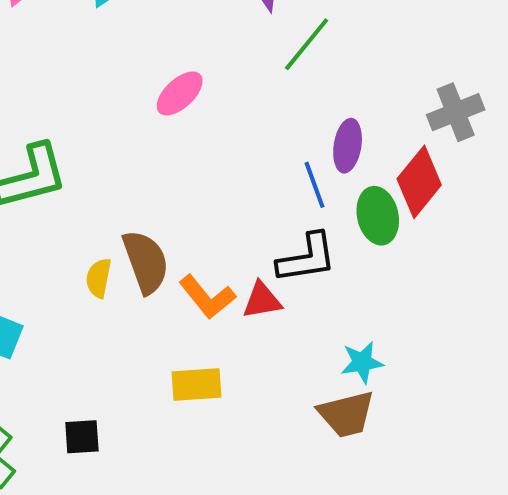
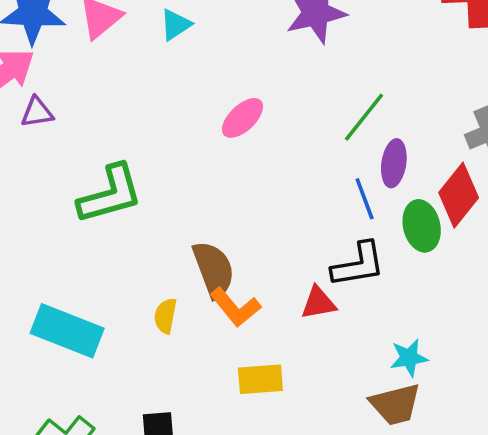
green line: (307, 44) -> (364, 117), moved
yellow semicircle: (99, 278) -> (165, 316), moved
orange L-shape: (207, 297) -> (235, 307), moved

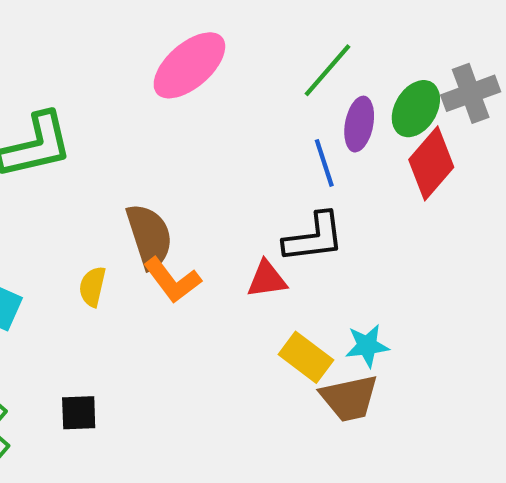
pink ellipse: (243, 118) -> (189, 65), size x1.5
green ellipse: (422, 226) -> (416, 109), moved, turned 42
yellow rectangle: (260, 379) -> (306, 357), moved, turned 39

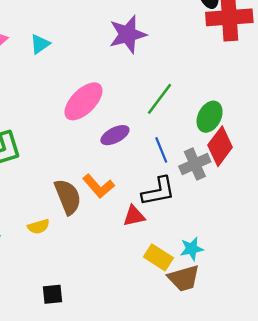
gray cross: (471, 93) -> (195, 164), moved
purple ellipse: (359, 124) -> (115, 135), moved, turned 56
orange L-shape: (172, 280) -> (98, 186), moved
yellow semicircle: (92, 287) -> (38, 227), turned -115
black square: (79, 413) -> (52, 294), moved

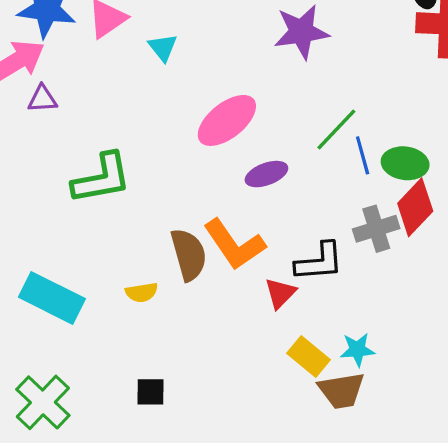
cyan triangle: (40, 44) -> (163, 47), moved, turned -40
green ellipse: (210, 117) -> (405, 163), turned 64
blue line: (161, 150) -> (363, 155), moved
orange L-shape: (98, 186) -> (234, 244), size x1.4
red triangle: (134, 216) -> (280, 293), turned -40

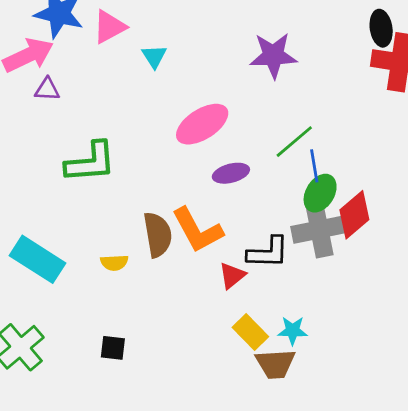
green ellipse: (405, 163) -> (320, 193), moved, turned -72
gray cross: (376, 229) -> (319, 229), size x1.4

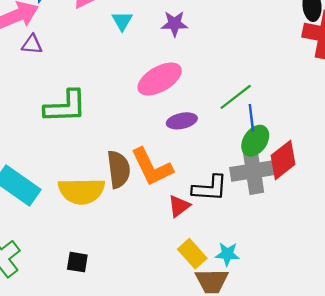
purple star: (273, 55) -> (175, 24), moved, size x0.7
yellow semicircle: (114, 263) -> (81, 191), size x2.0

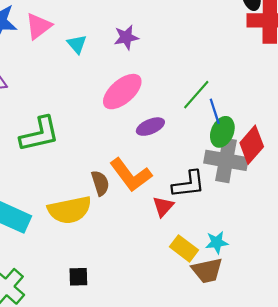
brown semicircle: (119, 169) -> (100, 183), size x0.7
gray cross: (253, 171) -> (226, 160), turned 30

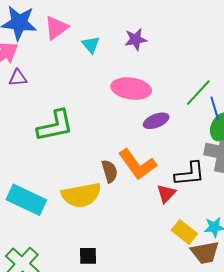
pink ellipse: (122, 92) -> (131, 89), turned 48

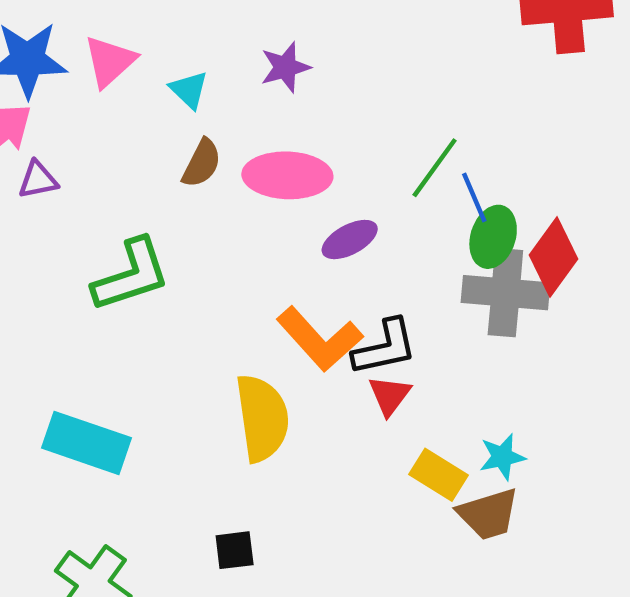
brown semicircle: (110, 171) -> (202, 163), moved, turned 50
black L-shape: (190, 174) -> (385, 347), moved
yellow semicircle: (81, 195) -> (262, 418), moved, turned -81

